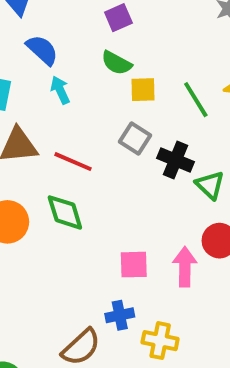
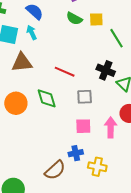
cyan arrow: (60, 90) -> (32, 32), moved
yellow square: (143, 90) -> (96, 19), moved
gray square: (135, 139) -> (85, 97), moved, turned -35
red line: (73, 162) -> (65, 72), moved

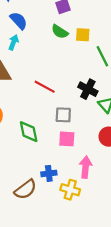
cyan arrow: (32, 32) -> (14, 42), turned 40
green diamond: (47, 98) -> (29, 132), moved
pink square: (83, 126) -> (67, 139), moved
pink arrow: (111, 127) -> (86, 167), moved

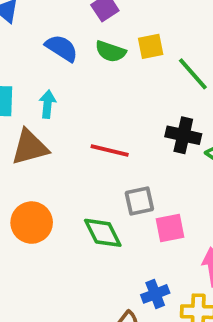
blue semicircle: (19, 21) -> (62, 48), moved
cyan arrow: (14, 42) -> (47, 104), moved
gray square: (63, 115) -> (139, 201), moved

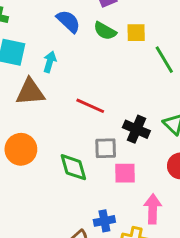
black cross: (183, 135) -> (136, 129), moved

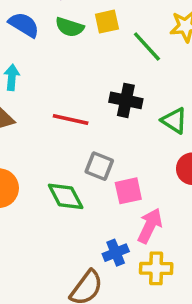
black cross: (136, 129) -> (126, 100), moved
gray square: (106, 148) -> (99, 166), turned 35
pink arrow: (153, 209) -> (150, 226), moved, turned 36

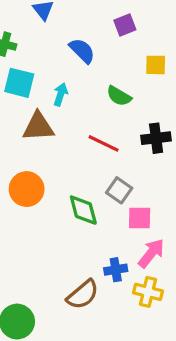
green semicircle: (70, 27) -> (119, 96), moved
black cross: (126, 100) -> (156, 138), turned -32

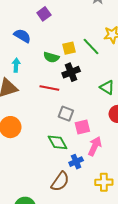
yellow square: (156, 65) -> (69, 48), moved
black cross: (156, 138) -> (71, 72), moved
green diamond: (83, 210) -> (58, 142), moved
yellow cross: (148, 292) -> (104, 182), moved

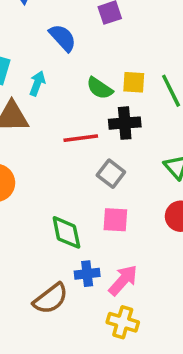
red line: (49, 88) -> (81, 138), turned -36
gray square: (66, 114) -> (111, 174), moved
pink arrow: (95, 146) -> (123, 280), moved

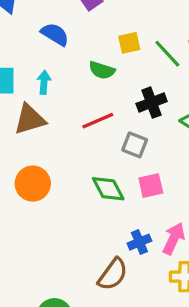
yellow square: (134, 82) -> (129, 43), moved
black cross: (125, 123) -> (152, 103), moved
green diamond: (66, 232) -> (108, 189), moved

